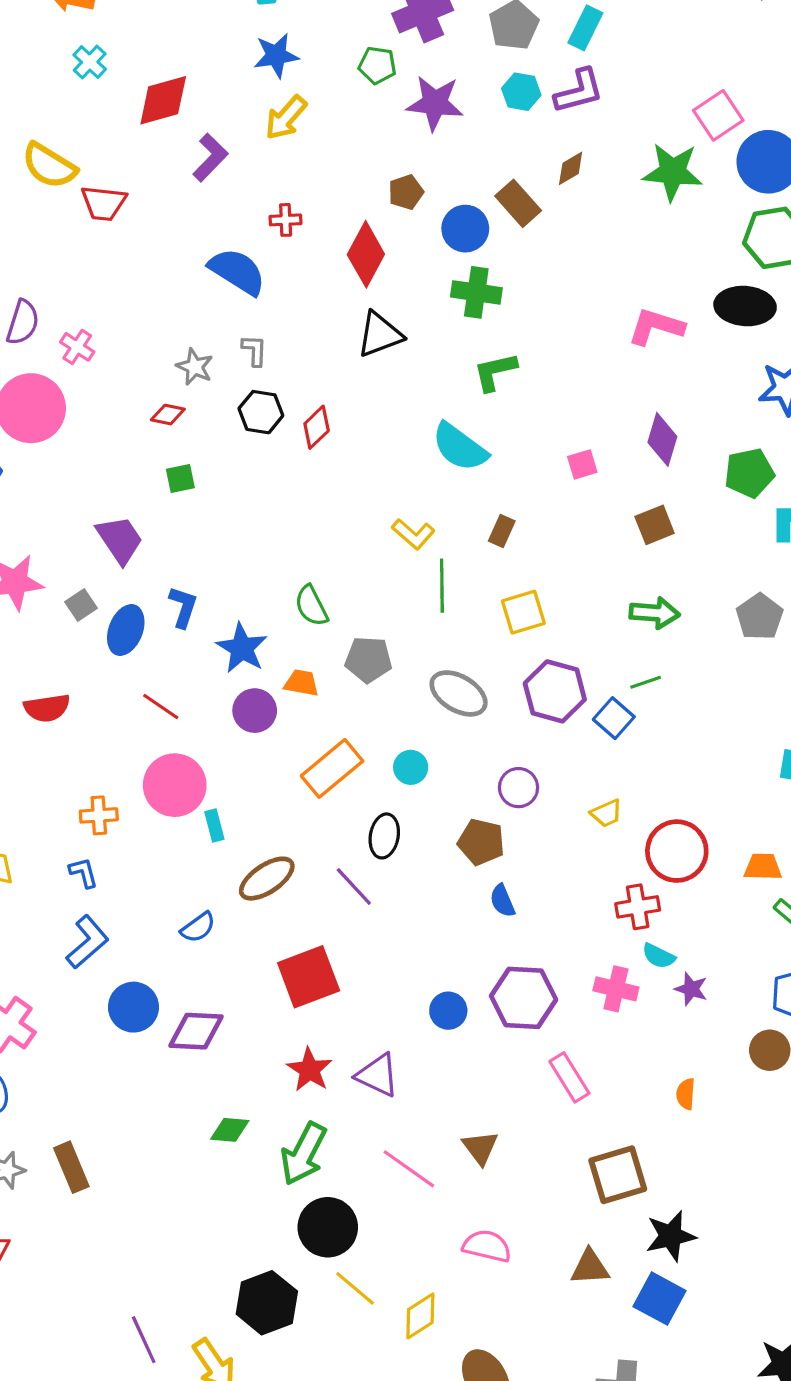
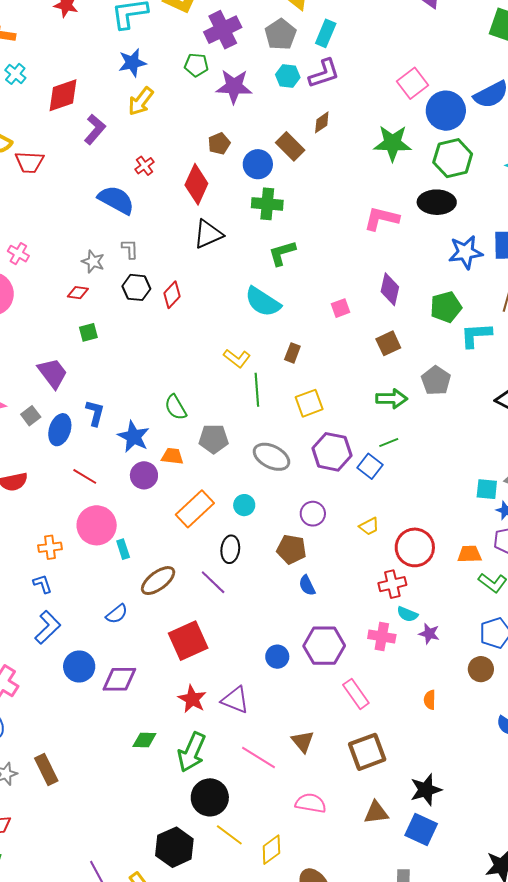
green star: (673, 172) -> (393, 143), moved
red cross: (286, 220) -> (145, 166), turned -30
gray pentagon: (760, 617) -> (436, 381), moved
brown square: (618, 1175) -> (367, 752), moved

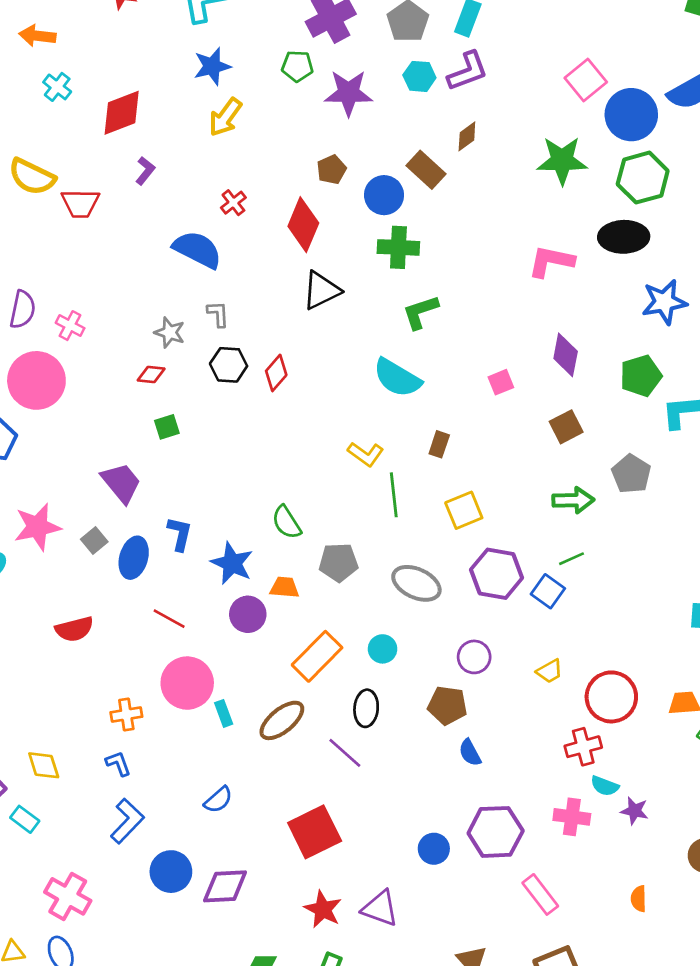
purple L-shape: (95, 129) -> (145, 171), moved, size x0.7
brown ellipse: (158, 581) -> (282, 720), moved

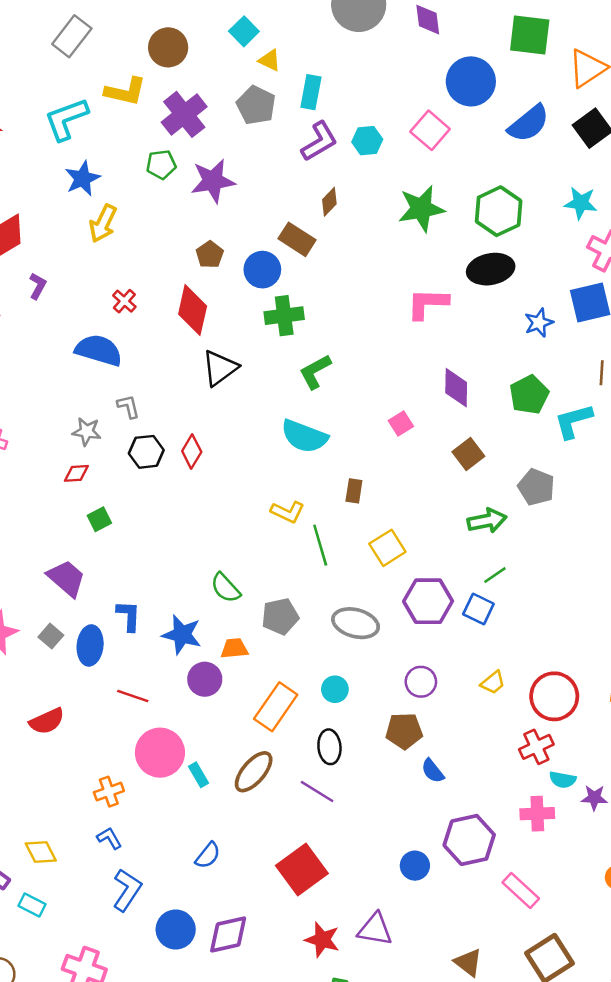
cyan hexagon: (419, 76) -> (367, 141), moved
blue circle: (631, 115) -> (471, 81), moved
blue star: (664, 302) -> (539, 323), size x0.7

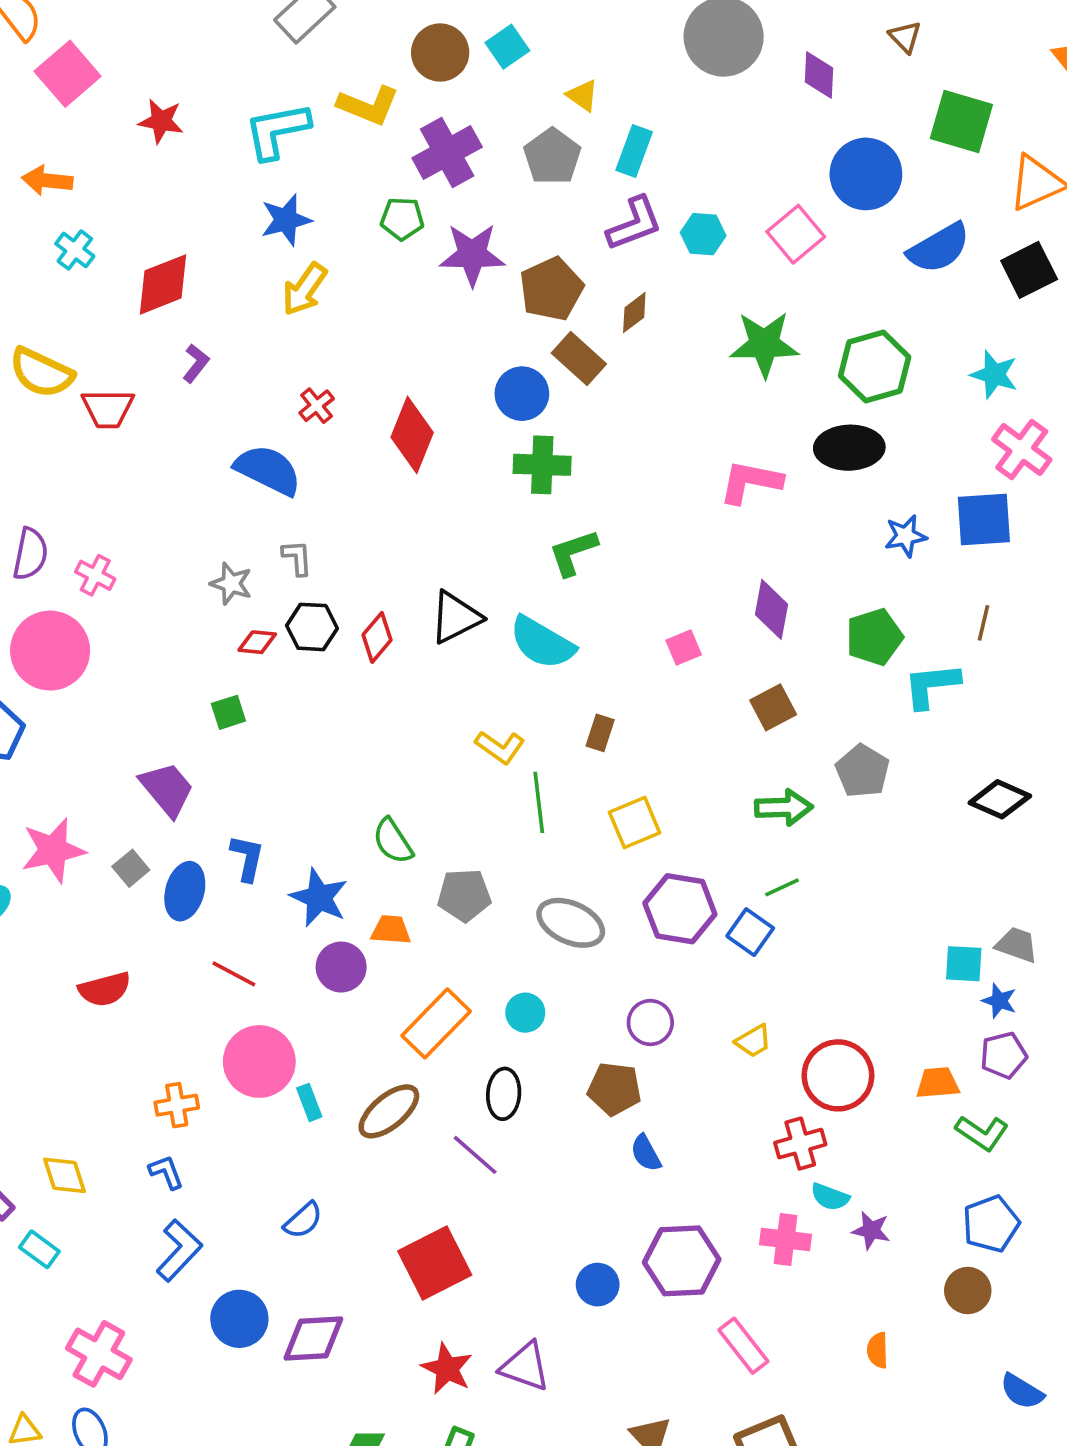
cyan square: (244, 31) -> (507, 47), moved
brown pentagon: (210, 255) -> (551, 289), moved, size x1.6
black triangle: (220, 368) -> (456, 617), moved
red diamond: (76, 473) -> (257, 642), moved

